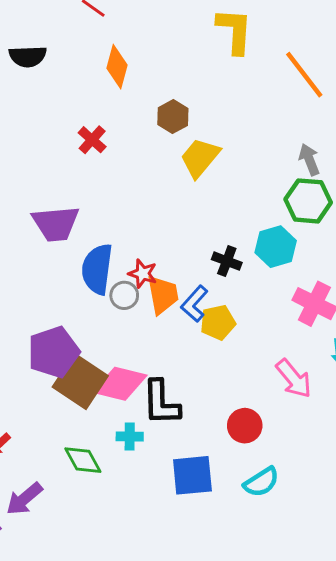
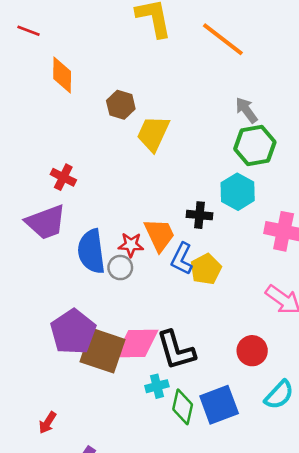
red cross: (92, 140) -> (63, 177), moved
orange trapezoid: (163, 295) -> (159, 235), moved
green diamond: (83, 460) -> (183, 407), moved, turned 56

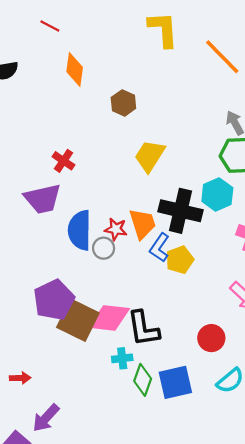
yellow trapezoid: (153, 133) -> (150, 156), moved
black cross: (199, 215) -> (180, 211), size x1.8
red arrow: (47, 423) -> (20, 378), turned -132

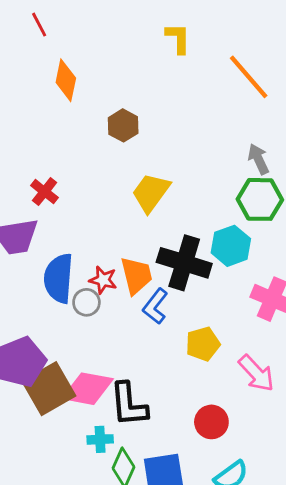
red line: (50, 26) -> (39, 25), turned 30
yellow L-shape: (163, 29) -> (178, 38), size x0.7
yellow pentagon: (180, 260) -> (203, 344), moved
brown square: (78, 320) -> (49, 389), turned 30

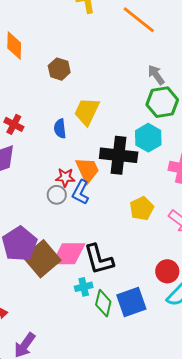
blue semicircle: (59, 278) -> (60, 129), moved, size x0.6
blue L-shape: (155, 306) -> (81, 192), moved
red circle: (211, 422) -> (167, 271), moved

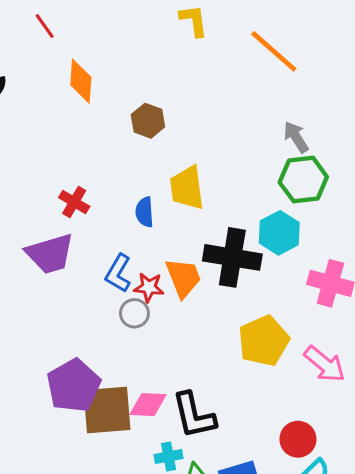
yellow trapezoid: (87, 111) -> (187, 188), turned -36
blue L-shape: (81, 192) -> (118, 273), moved
yellow pentagon: (142, 208) -> (264, 341), size x1.4
pink diamond: (69, 254) -> (148, 405), size x0.7
brown square: (42, 259) -> (107, 410), turned 33

